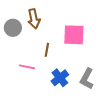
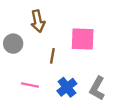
gray circle: (13, 28) -> (13, 44), moved
pink line: (27, 67) -> (30, 85), moved

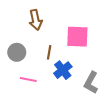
gray circle: (13, 44) -> (17, 52), moved
blue cross: (67, 87) -> (63, 70), moved

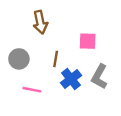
pink square: (77, 37) -> (88, 41), size x0.7
gray L-shape: (91, 83) -> (99, 77), moved

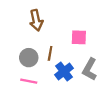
gray circle: (19, 59) -> (29, 58), moved

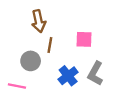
brown line: (50, 53) -> (50, 45), moved
pink line: (29, 81) -> (17, 86), moved

